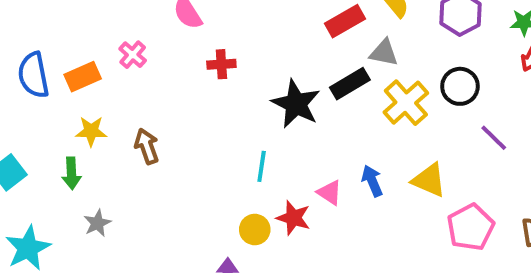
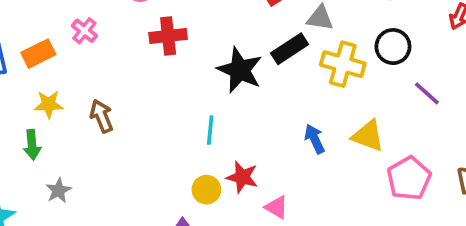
red cross: (221, 64) -> (168, 36), size x1.4
yellow cross: (406, 103) -> (343, 64), turned -30
pink triangle: (330, 193) -> (277, 207), moved

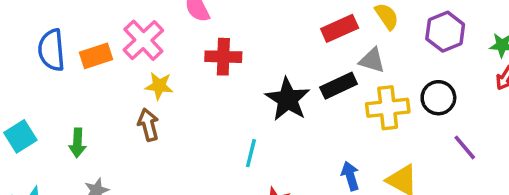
pink cross: (84, 31) -> (143, 40), size x1.6
yellow cross: (343, 64) -> (388, 108), turned -30
yellow star: (49, 104) -> (159, 86), moved

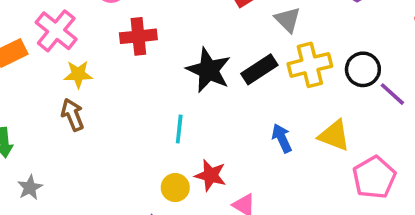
gray triangle: (372, 60) -> (288, 20), turned 36
black rectangle: (339, 86) -> (259, 69), moved
black circle: (438, 98) -> (363, 69), moved

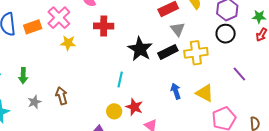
gray triangle: (288, 20) -> (178, 29), moved
black circle: (363, 69) -> (226, 34), moved
brown arrow: (73, 115) -> (62, 96), moved

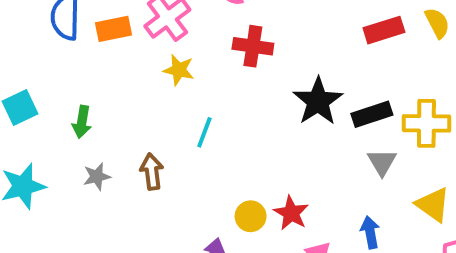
gray triangle: (178, 29) -> (382, 162), moved
cyan line: (120, 79) -> (204, 132), moved
blue arrow: (176, 91) -> (370, 232), moved

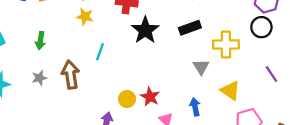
black star: (318, 101) -> (145, 30), moved
black rectangle: (372, 114) -> (190, 28), moved
green arrow: (82, 122) -> (40, 41), moved
brown arrow: (152, 172) -> (71, 75), size x1.4

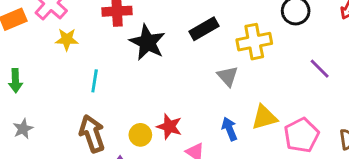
brown arrow: (71, 75) -> (92, 134), moved
yellow triangle: (230, 91) -> (264, 117), moved, turned -40

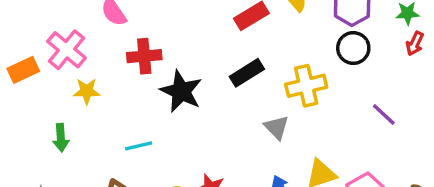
green arrow: (15, 81) -> (61, 138), moved
cyan line: (95, 81) -> (139, 146), moved, turned 70

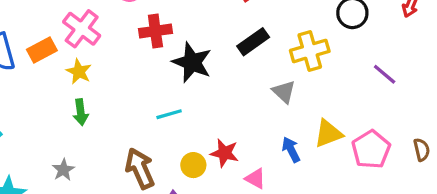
yellow star: (87, 91) -> (79, 72), moved, turned 30
cyan line: (139, 146) -> (169, 114), moved

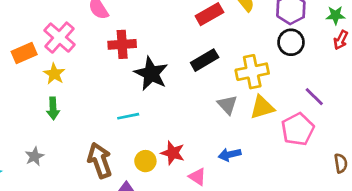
yellow triangle: (328, 134) -> (262, 107), moved
pink pentagon: (371, 149) -> (298, 129), moved
blue arrow: (291, 150) -> (230, 154), turned -80

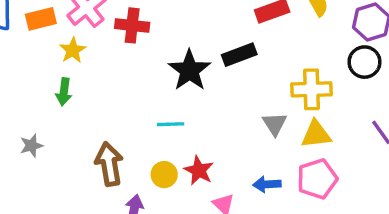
red cross: (122, 44) -> (132, 25), moved
black rectangle: (205, 60) -> (239, 55), moved
cyan line: (128, 116) -> (171, 124), moved
pink pentagon: (298, 129) -> (317, 179), moved

